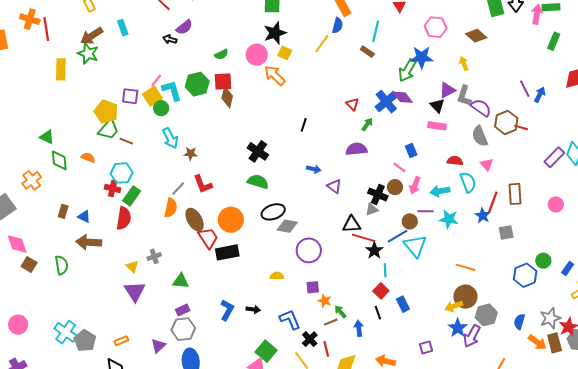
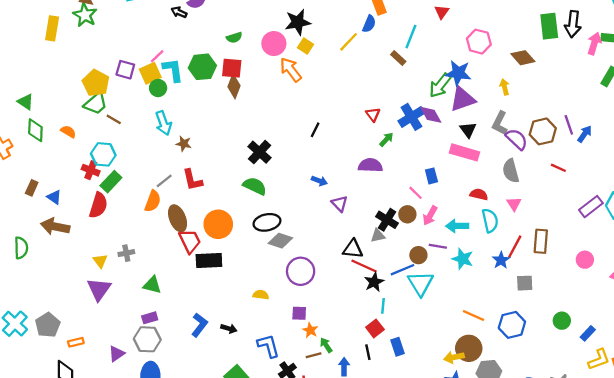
purple triangle: (447, 90) -> (463, 99), moved, size x1.4
brown hexagon: (506, 122) -> (543, 131), moved
pink rectangle: (437, 126) -> (464, 152), size x1.4
blue hexagon: (525, 275) -> (512, 325), moved
gray pentagon: (85, 341) -> (48, 325), moved

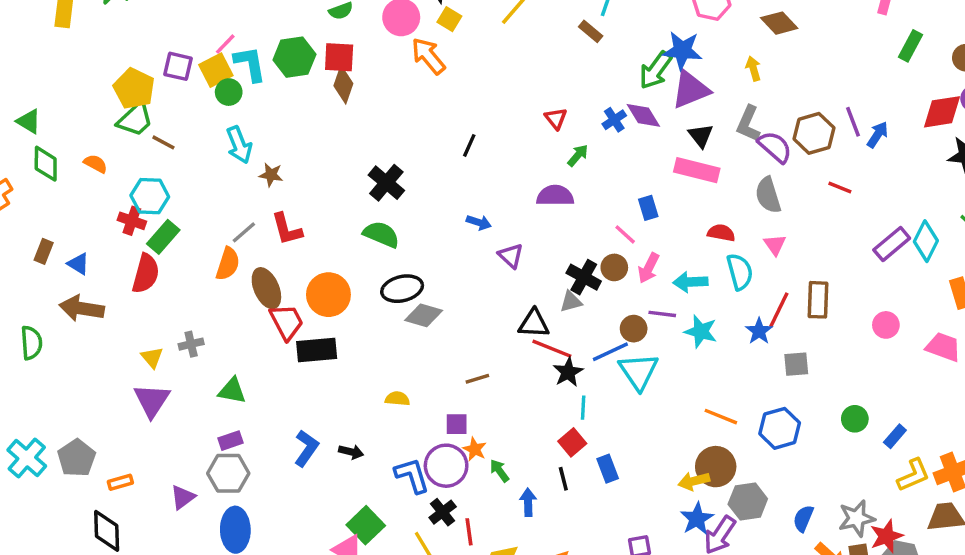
blue cross: (411, 117) -> (614, 120), size x0.6
purple circle: (301, 271) -> (446, 466), moved
brown line: (314, 355) -> (477, 379), moved

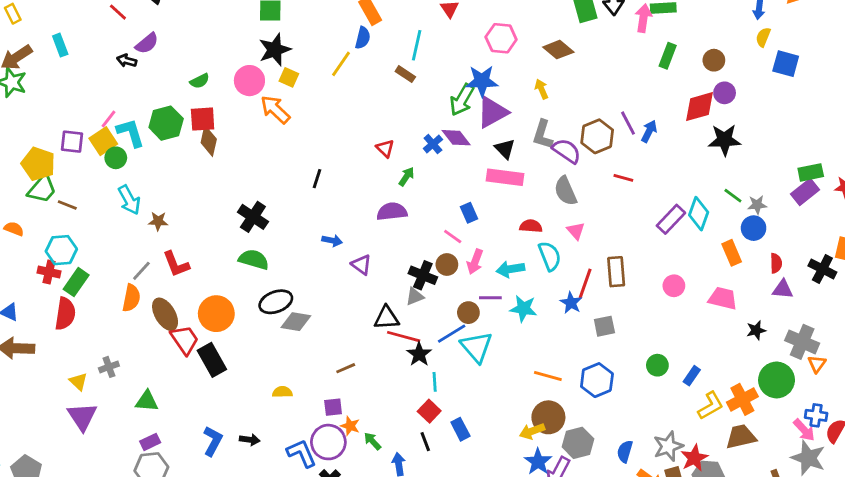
black rectangle: (317, 350) -> (212, 360), turned 72

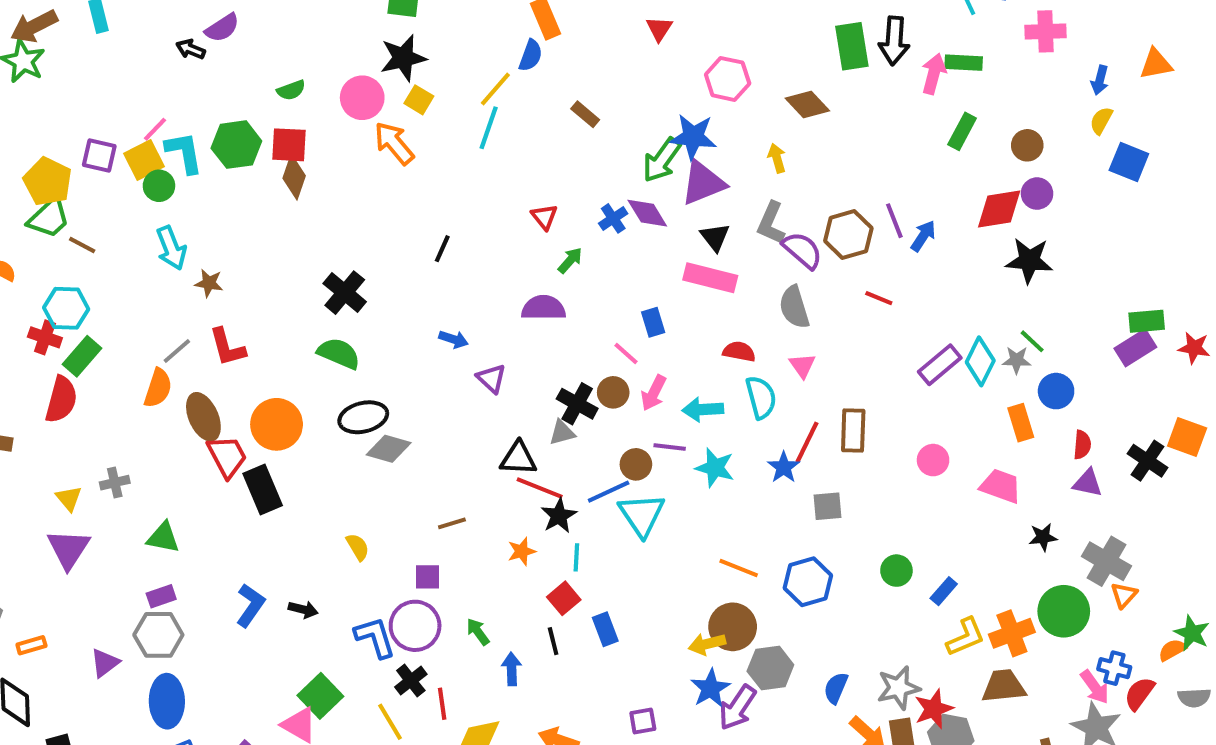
cyan line: (417, 45) -> (489, 128), moved
gray star: (757, 205) -> (1017, 360), moved
yellow semicircle: (282, 392) -> (358, 547), turned 54
orange star: (350, 426) -> (522, 551), moved, turned 30

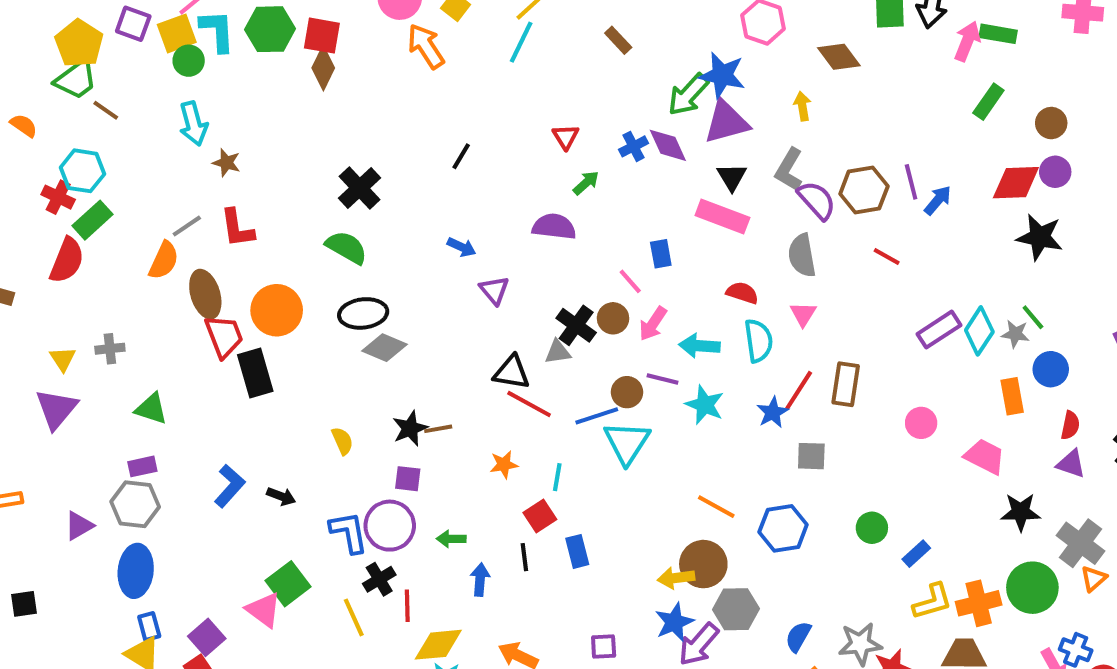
black star: (559, 516) -> (410, 428), moved
black star: (1043, 537) -> (1021, 512), size x1.4
green arrow: (478, 632) -> (451, 539), turned -60

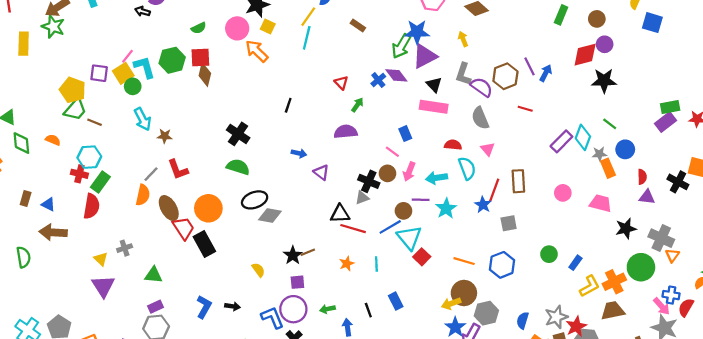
gray star: (1015, 334) -> (599, 154), moved
cyan star: (705, 405) -> (446, 208), turned 30
red square: (540, 516) -> (422, 257), moved

